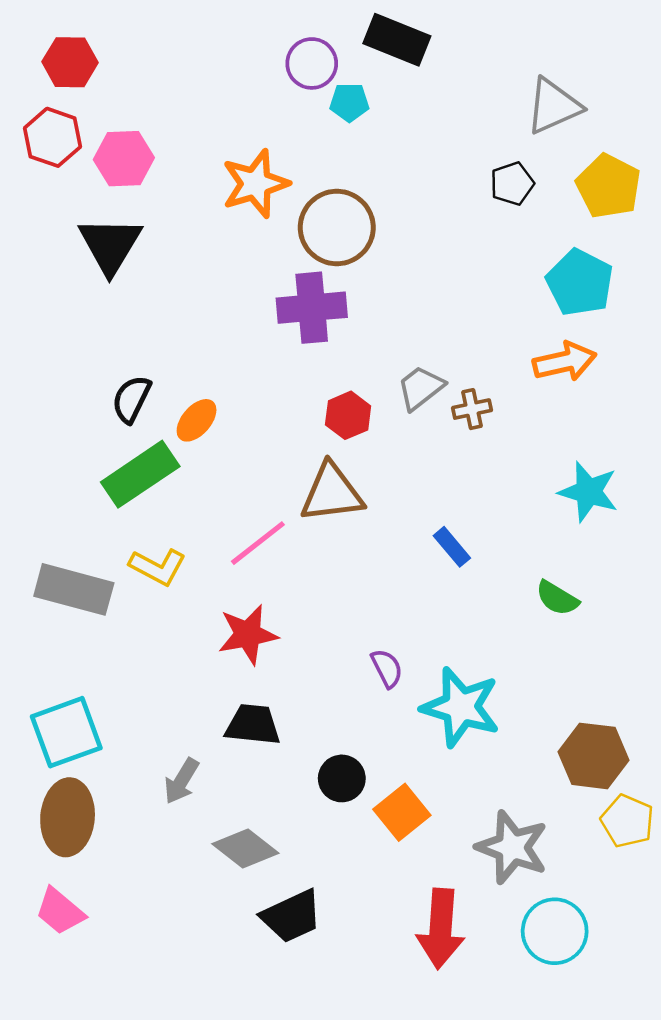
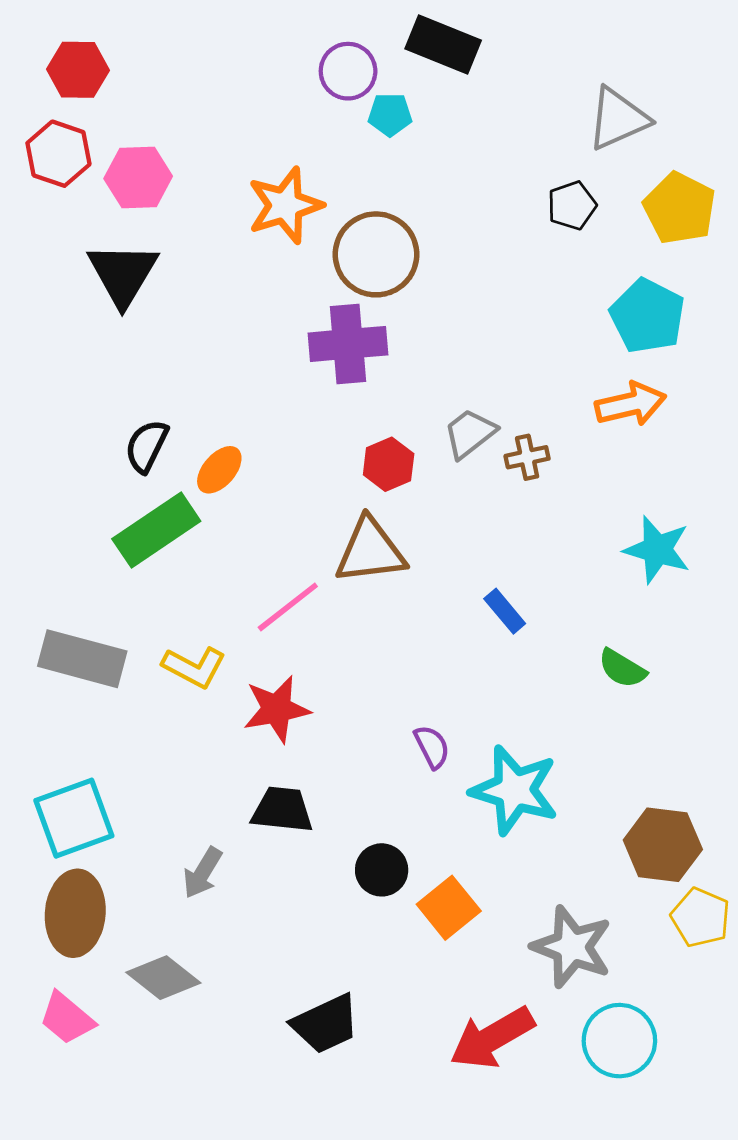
yellow L-shape: (158, 567) -> (194, 667), moved
gray diamond: (245, 849) -> (163, 978), moved
red arrow: (441, 929) -> (492, 1038), turned 56

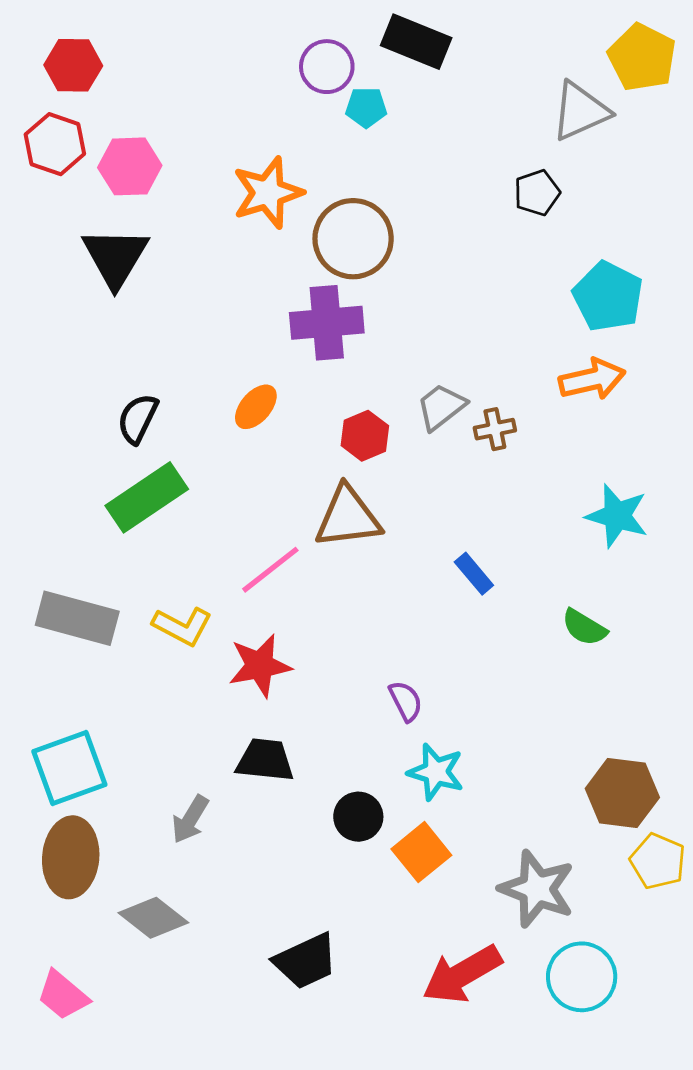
yellow pentagon: (680, 208) -> (642, 57), moved
orange ellipse: (219, 470) -> (256, 407), moved
cyan star: (514, 790) -> (436, 772), moved, size x0.7
pink trapezoid: (67, 1018) -> (63, 995), moved

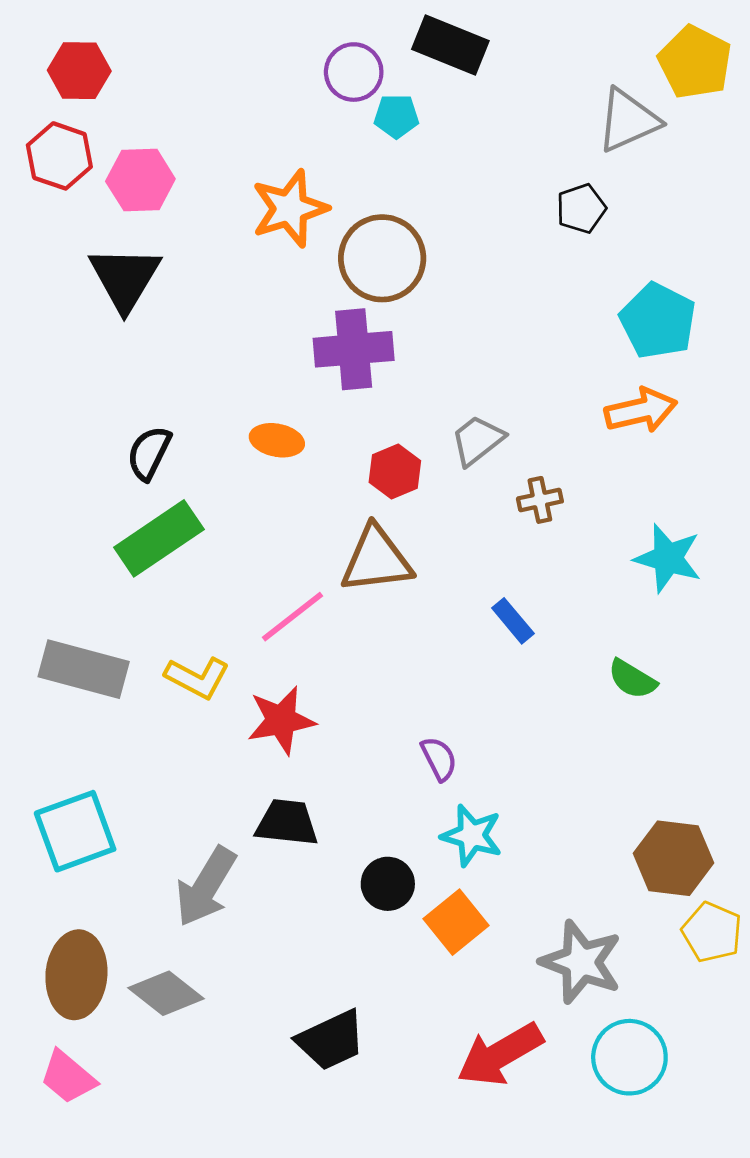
orange ellipse: (256, 407) -> (277, 440), turned 60
brown cross: (495, 429) -> (540, 500), moved
gray arrow: (190, 819) -> (206, 887), size x1.5
brown ellipse: (71, 857) -> (76, 975), moved

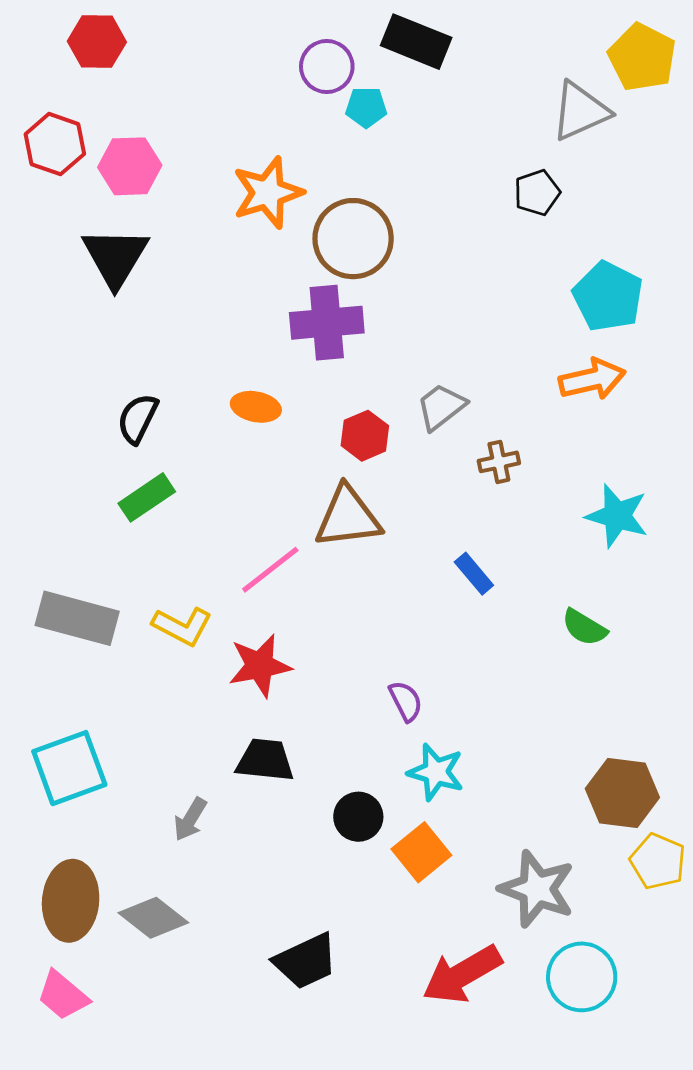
red hexagon: (79, 71) -> (97, 42), moved
green rectangle: (159, 538) -> (147, 497), size x0.7
gray arrow: (206, 887) -> (190, 819), size x0.6

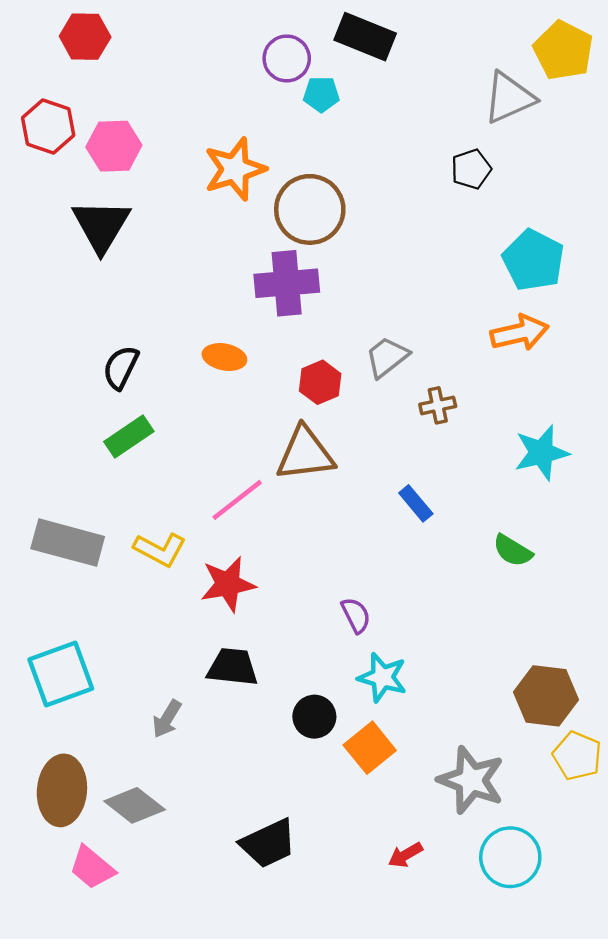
cyan star: (617, 516) -> (541, 453), turned -30
red arrow: (462, 974) -> (405, 855), size x0.5
pink trapezoid: (63, 995) -> (92, 868), moved

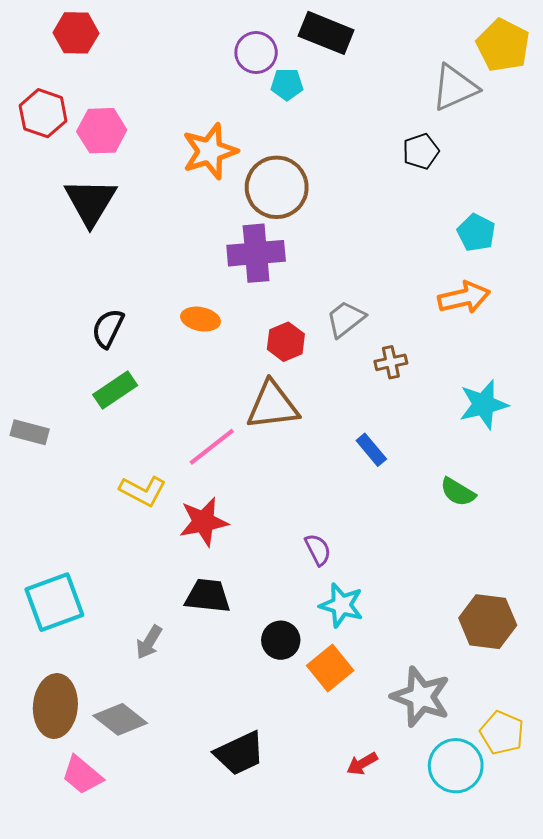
cyan pentagon: (533, 260) -> (476, 233), size x0.7
gray rectangle: (68, 543) -> (30, 432), moved, size x0.6
yellow pentagon: (577, 756) -> (502, 733), moved

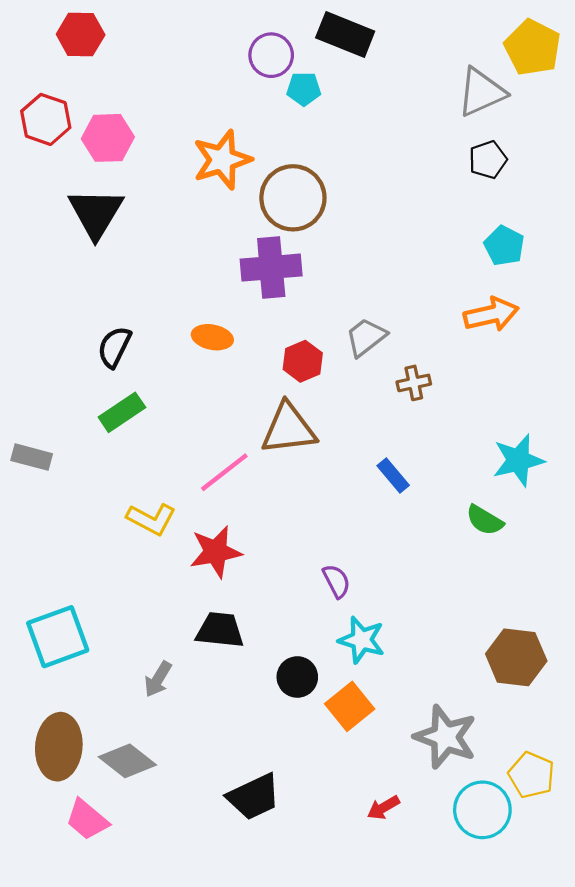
black pentagon: (421, 151) -> (488, 160), moved
cyan star: (484, 404) -> (518, 460), moved

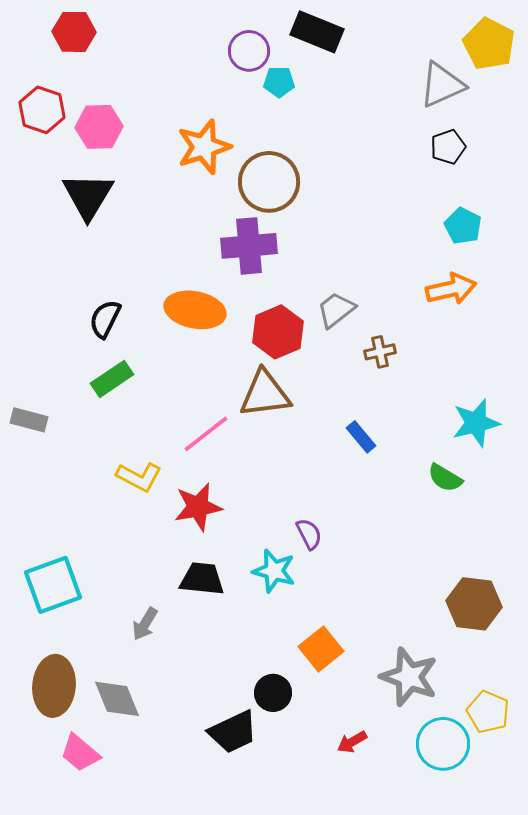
orange ellipse: (212, 337) -> (195, 310), size x1.6
red hexagon: (303, 361) -> (278, 332), size x1.4
cyan star: (362, 640) -> (274, 571), moved
black circle: (297, 677) -> (273, 693), moved
gray diamond: (127, 761) -> (117, 699), turned 30

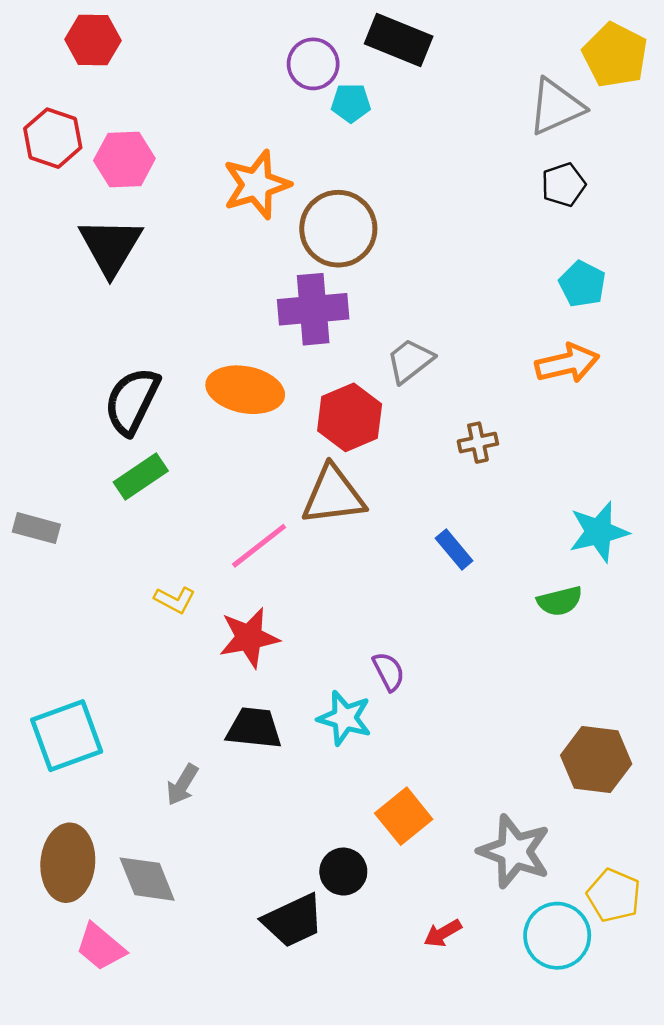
gray trapezoid: (336, 310) -> (410, 361), moved
black semicircle: (105, 319) -> (132, 401), size x1.4
yellow L-shape: (139, 477) -> (175, 600), size x0.7
green semicircle: (445, 478) -> (560, 601), turned -45

